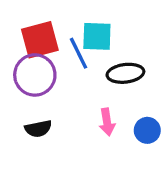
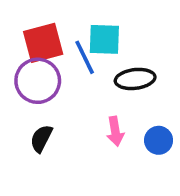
black semicircle: (38, 129) -> (41, 138), turned 128

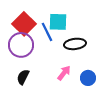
red square: (43, 43) -> (24, 24), turned -30
pink arrow: (115, 131) -> (64, 73), turned -133

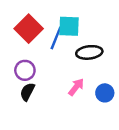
blue line: (47, 32) -> (56, 38), turned 48
purple circle: (21, 45) -> (25, 70), moved, size x0.7

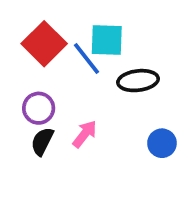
blue line: (56, 38) -> (86, 58), turned -60
pink arrow: (76, 87) -> (85, 134), moved

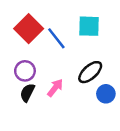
cyan square: (107, 40) -> (89, 26), moved
black ellipse: (138, 81) -> (90, 72), moved, turned -35

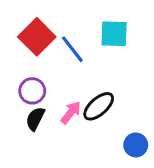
black ellipse: (90, 72) -> (99, 106), moved
blue circle: (106, 94) -> (136, 145), moved

